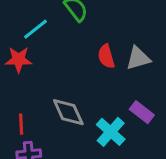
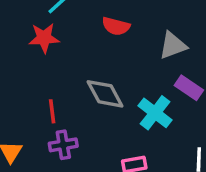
red semicircle: (106, 56) -> (116, 26), moved, turned -55
gray triangle: (138, 58) -> (173, 45), moved

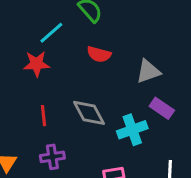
red line: (52, 111) -> (44, 116), moved
cyan cross: (155, 113) -> (132, 130), turned 32

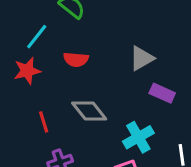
red semicircle: (99, 54) -> (76, 59), moved
cyan cross: (132, 130) -> (138, 137), moved

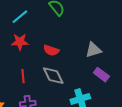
cyan line: (37, 37) -> (20, 17), moved
red semicircle: (76, 59) -> (51, 50), moved

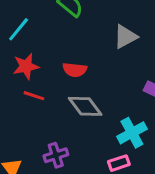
gray triangle: (93, 50) -> (125, 37), moved
red line: (23, 76) -> (34, 96), moved, turned -56

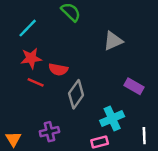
red semicircle: (75, 70) -> (58, 69), moved
gray diamond: (85, 106) -> (76, 94), turned 68

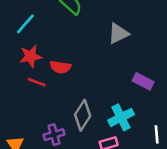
gray diamond: (76, 94) -> (83, 115), moved

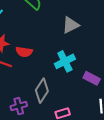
purple rectangle: (143, 81) -> (92, 78), moved
cyan cross: (121, 117) -> (65, 61), moved

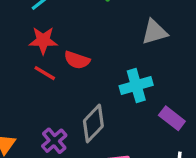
purple cross: (19, 106) -> (54, 141), turned -35

